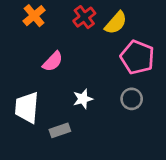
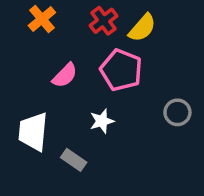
pink pentagon: (137, 57) -> (121, 70), moved
gray circle: (132, 99) -> (177, 112), moved
gray rectangle: (60, 130) -> (74, 160), turned 54

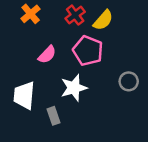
white star: (102, 121) -> (74, 88), size x1.5
gray rectangle: (74, 160) -> (53, 116), turned 36

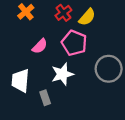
gray circle: (129, 81) -> (109, 69), size x1.6

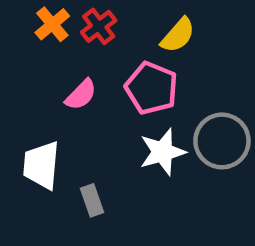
red cross: (63, 13) -> (99, 26), moved
white star: (62, 74) -> (162, 152), moved

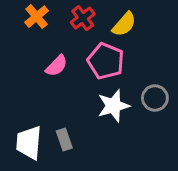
red cross: (99, 26) -> (83, 18), moved
gray circle: (222, 141) -> (155, 98), size x0.7
white trapezoid: (41, 165) -> (29, 143), moved

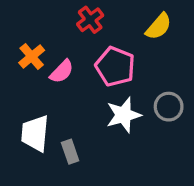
orange cross: (37, 17) -> (32, 57), moved
yellow semicircle: (124, 24) -> (159, 26), moved
white trapezoid: (29, 143) -> (35, 133), moved

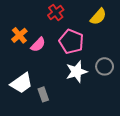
white trapezoid: (35, 133) -> (21, 83), turned -130

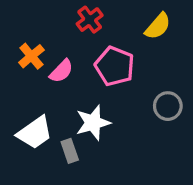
white star: (76, 72) -> (93, 123), moved

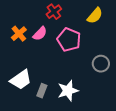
pink semicircle: (61, 71) -> (40, 34), moved
white star: (93, 123) -> (68, 91), moved
gray rectangle: (70, 151) -> (42, 91), turned 40

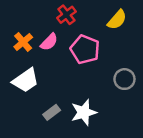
white trapezoid: (21, 80) -> (26, 80), moved
gray rectangle: (42, 91) -> (52, 112), turned 32

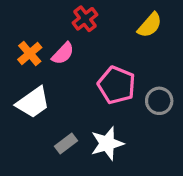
pink pentagon: (85, 49) -> (117, 85), moved

